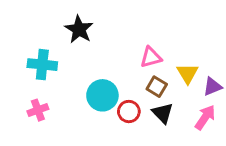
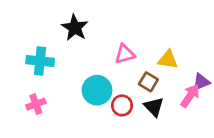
pink triangle: (151, 57) -> (125, 54), moved
yellow triangle: (188, 73) -> (168, 60), moved, turned -50
pink arrow: (205, 117) -> (190, 96), moved

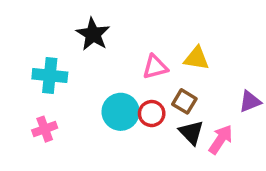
yellow triangle: (168, 60) -> (196, 58), moved
pink arrow: (190, 96) -> (221, 139), moved
red circle: (122, 105) -> (152, 114), moved

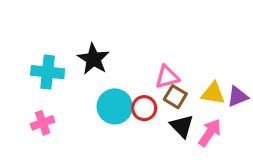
black star: (93, 34) -> (93, 59), moved
yellow triangle: (196, 58) -> (213, 93), moved
pink triangle: (155, 67) -> (167, 77), moved

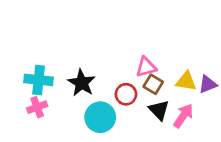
black star: (93, 59) -> (82, 83), moved
cyan cross: (48, 72) -> (39, 80), moved
cyan circle: (115, 106) -> (100, 117), moved

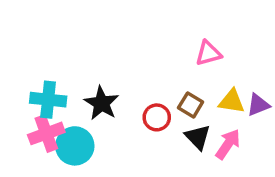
pink triangle: (146, 67) -> (208, 53), moved
pink cross: (37, 107) -> (46, 133), size x1.4
cyan circle: (100, 117) -> (75, 146), moved

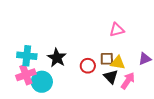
yellow triangle: (232, 101) -> (118, 63), moved
brown square: (191, 105) -> (107, 59), turned -32

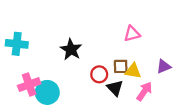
cyan cross: (27, 56) -> (17, 44), moved
black star: (57, 58) -> (71, 49), moved
black triangle: (111, 77) -> (115, 88), moved

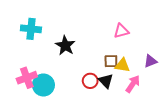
cyan cross: (17, 44) -> (31, 29), moved
red circle: (99, 74) -> (90, 81), moved

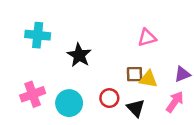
black triangle: (106, 81) -> (136, 108), moved
pink arrow: (133, 84) -> (175, 102), moved
cyan circle: (43, 85) -> (69, 103), moved

